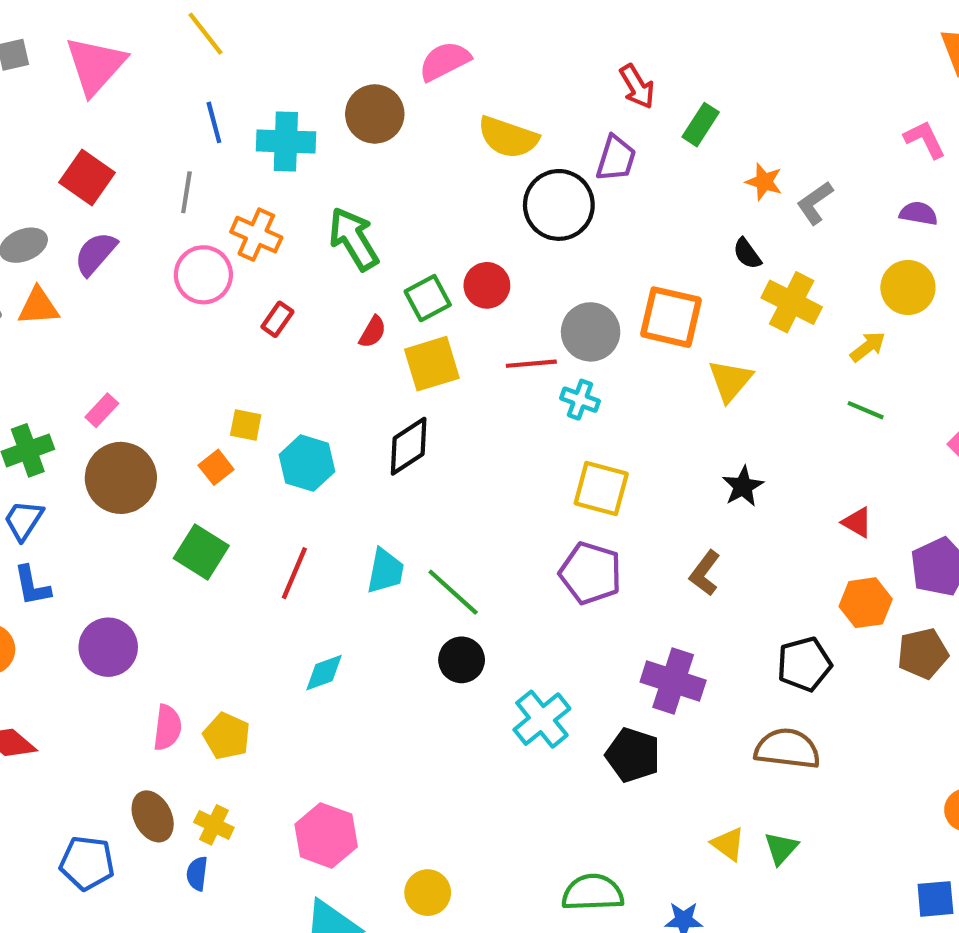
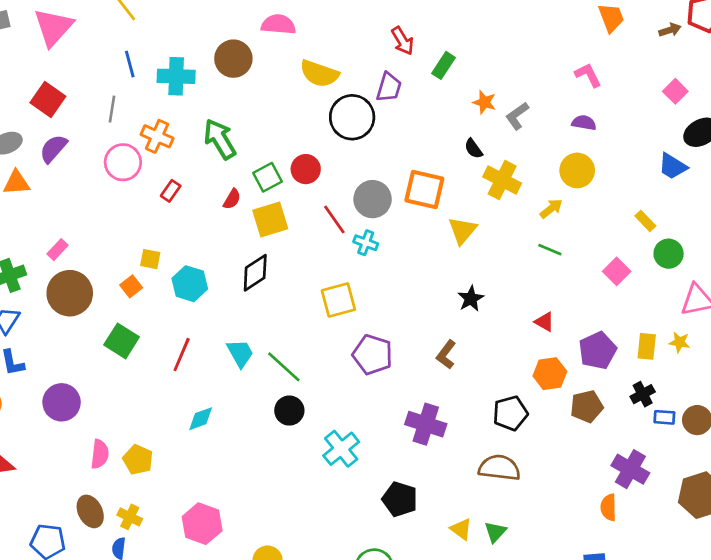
pink semicircle: (445, 61) -> (278, 24), turned 32
red line: (531, 364) -> (334, 220), turned 60
yellow square: (601, 488) -> (338, 300), moved, turned -30
cyan trapezoid: (385, 571) -> (240, 353), turned -40
black pentagon: (633, 755) -> (400, 499), moved

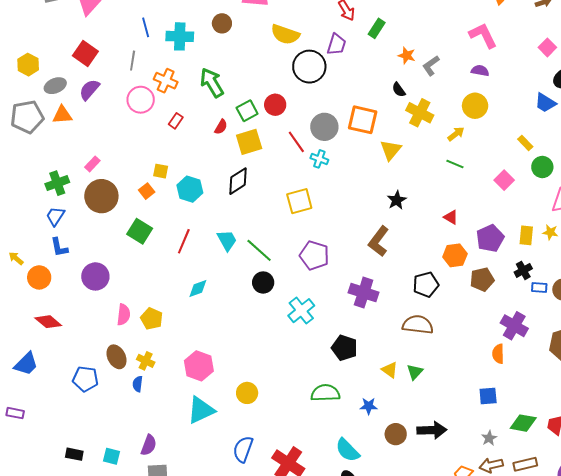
brown circle: (233, 59) -> (222, 23), size x0.7
pink L-shape: (588, 75) -> (483, 35), size x1.4
purple pentagon: (373, 355) -> (314, 255), moved
brown L-shape: (446, 355) -> (379, 241), size x1.4

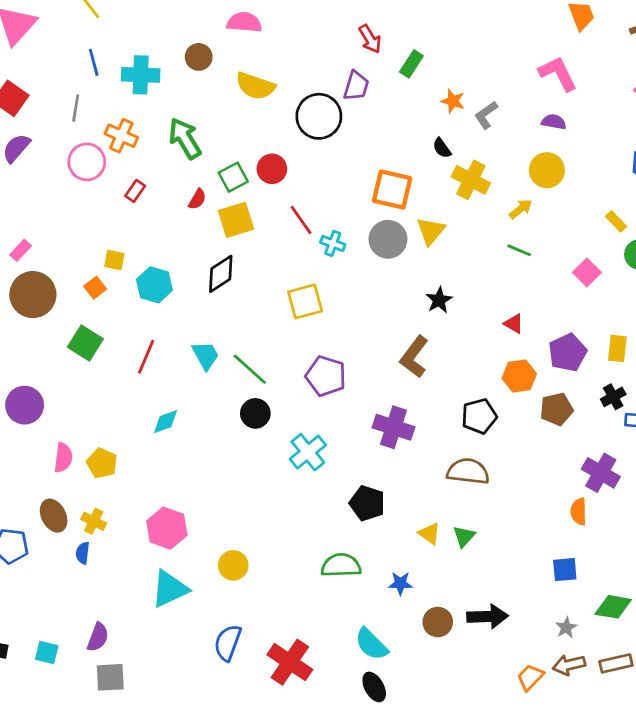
yellow semicircle: (285, 34) -> (255, 86), moved
gray circle: (324, 127) -> (388, 239), moved

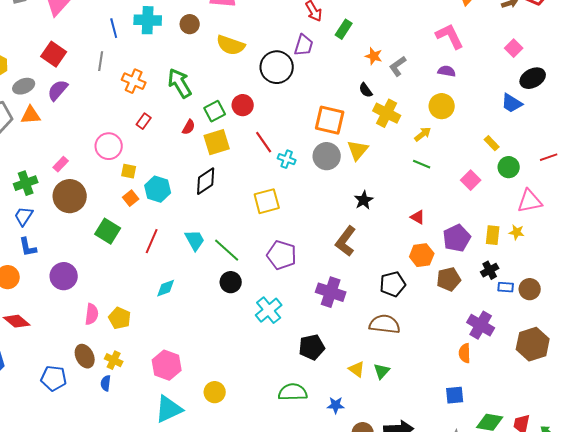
cyan cross: (141, 75) -> (148, 20), moved
pink circle: (87, 162) -> (109, 146), moved
orange square: (95, 288) -> (131, 198), moved
black pentagon: (367, 503) -> (312, 347), turned -30

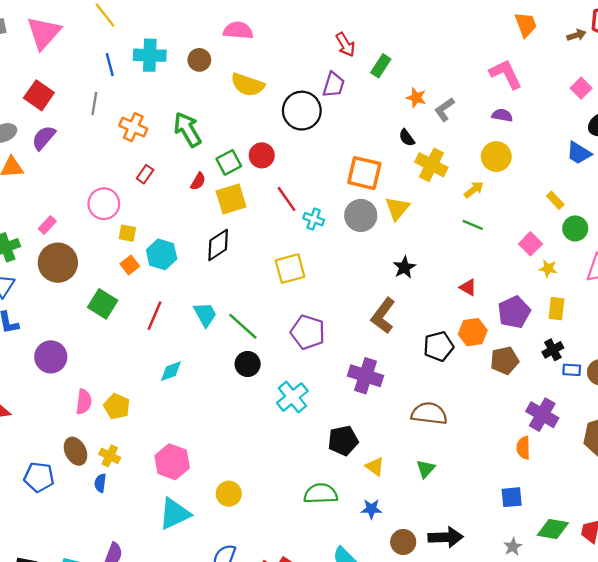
yellow star: (517, 232) -> (548, 269), moved
black pentagon: (393, 284) -> (439, 346), moved
yellow triangle: (357, 369) -> (375, 467), moved

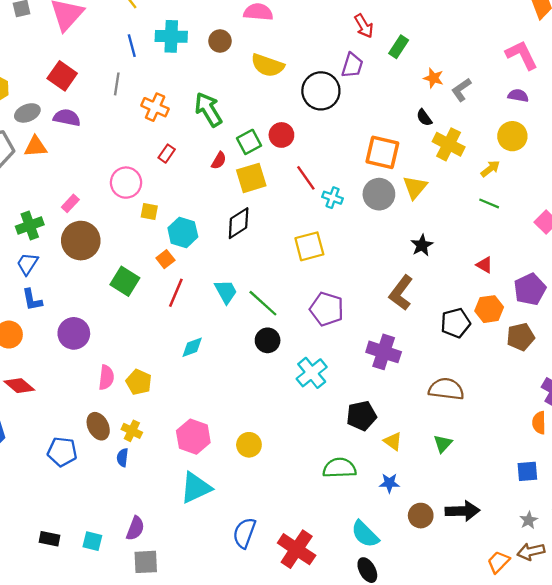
purple semicircle: (44, 138) -> (67, 118), turned 60
orange square: (130, 265) -> (165, 259), moved
yellow circle: (229, 494) -> (249, 445), moved

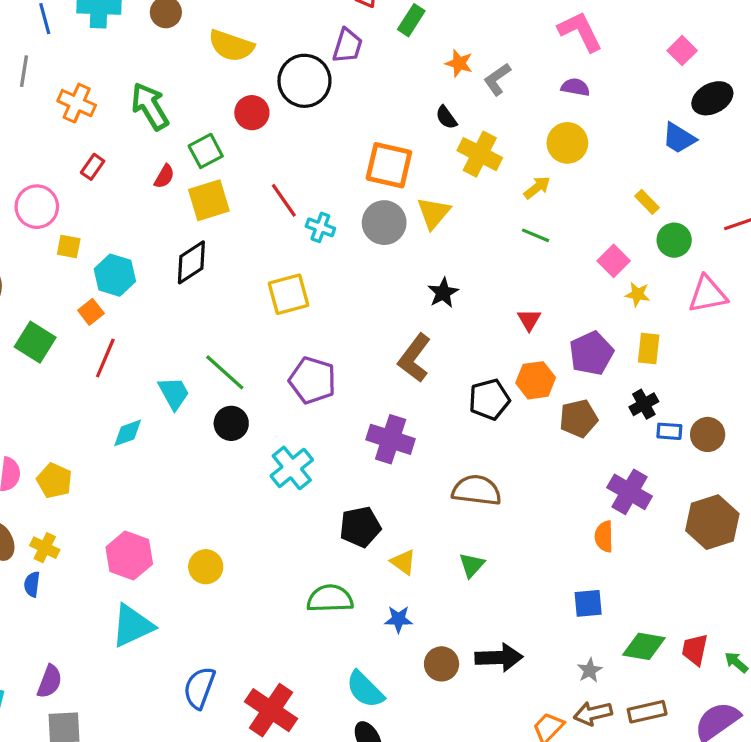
red circle: (281, 135) -> (252, 113), moved
red triangle: (485, 265) -> (529, 320), turned 30
cyan trapezoid: (226, 292) -> (174, 393), moved

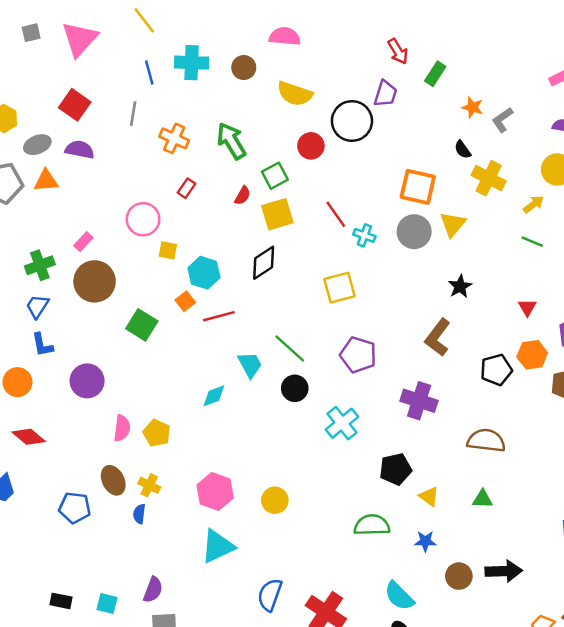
red line: (105, 358) -> (219, 316), moved, turned 52
green triangle: (472, 565) -> (482, 499), turned 50

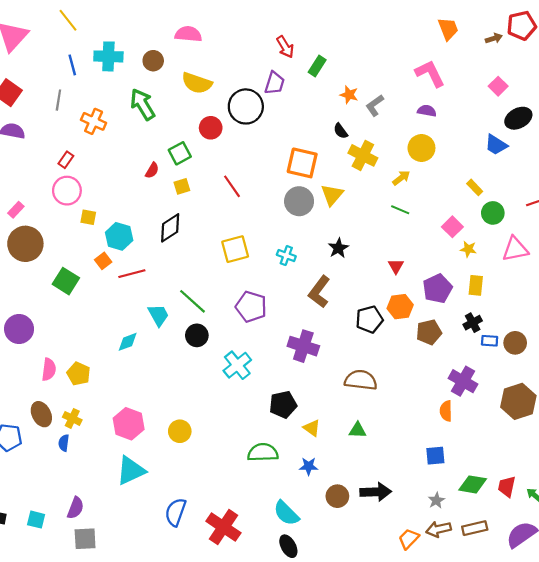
green arrow: (231, 141) -> (143, 104), moved
red rectangle: (187, 188) -> (66, 160), moved
yellow square: (277, 214) -> (182, 186), size x0.6
cyan cross: (364, 235) -> (286, 256), moved

